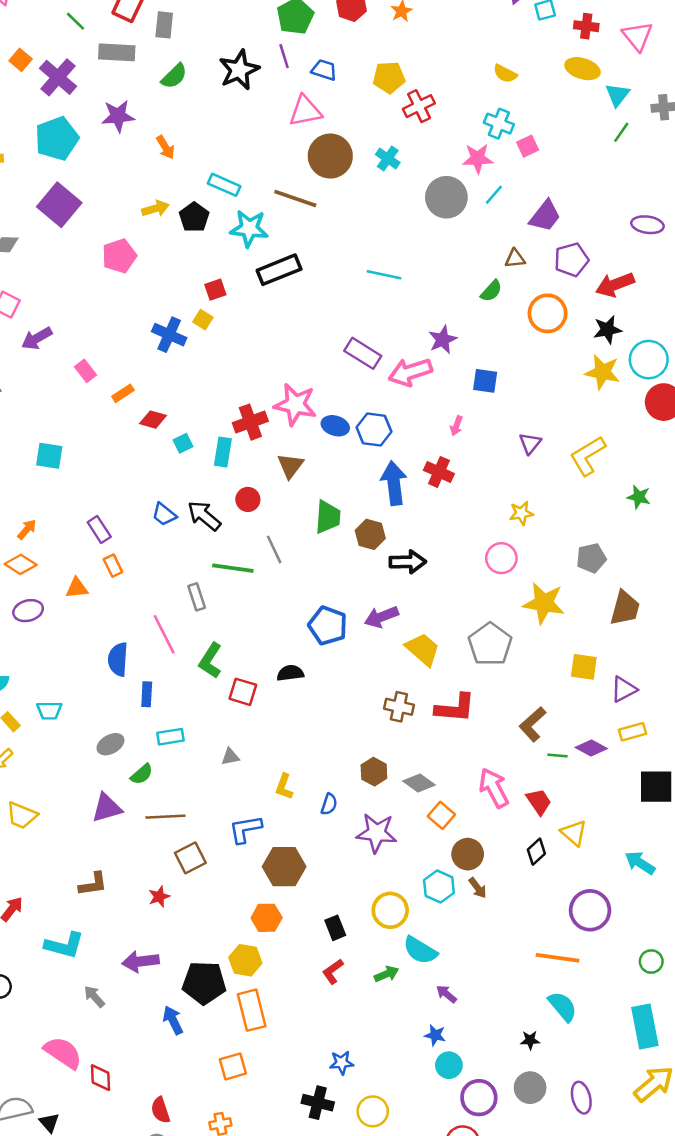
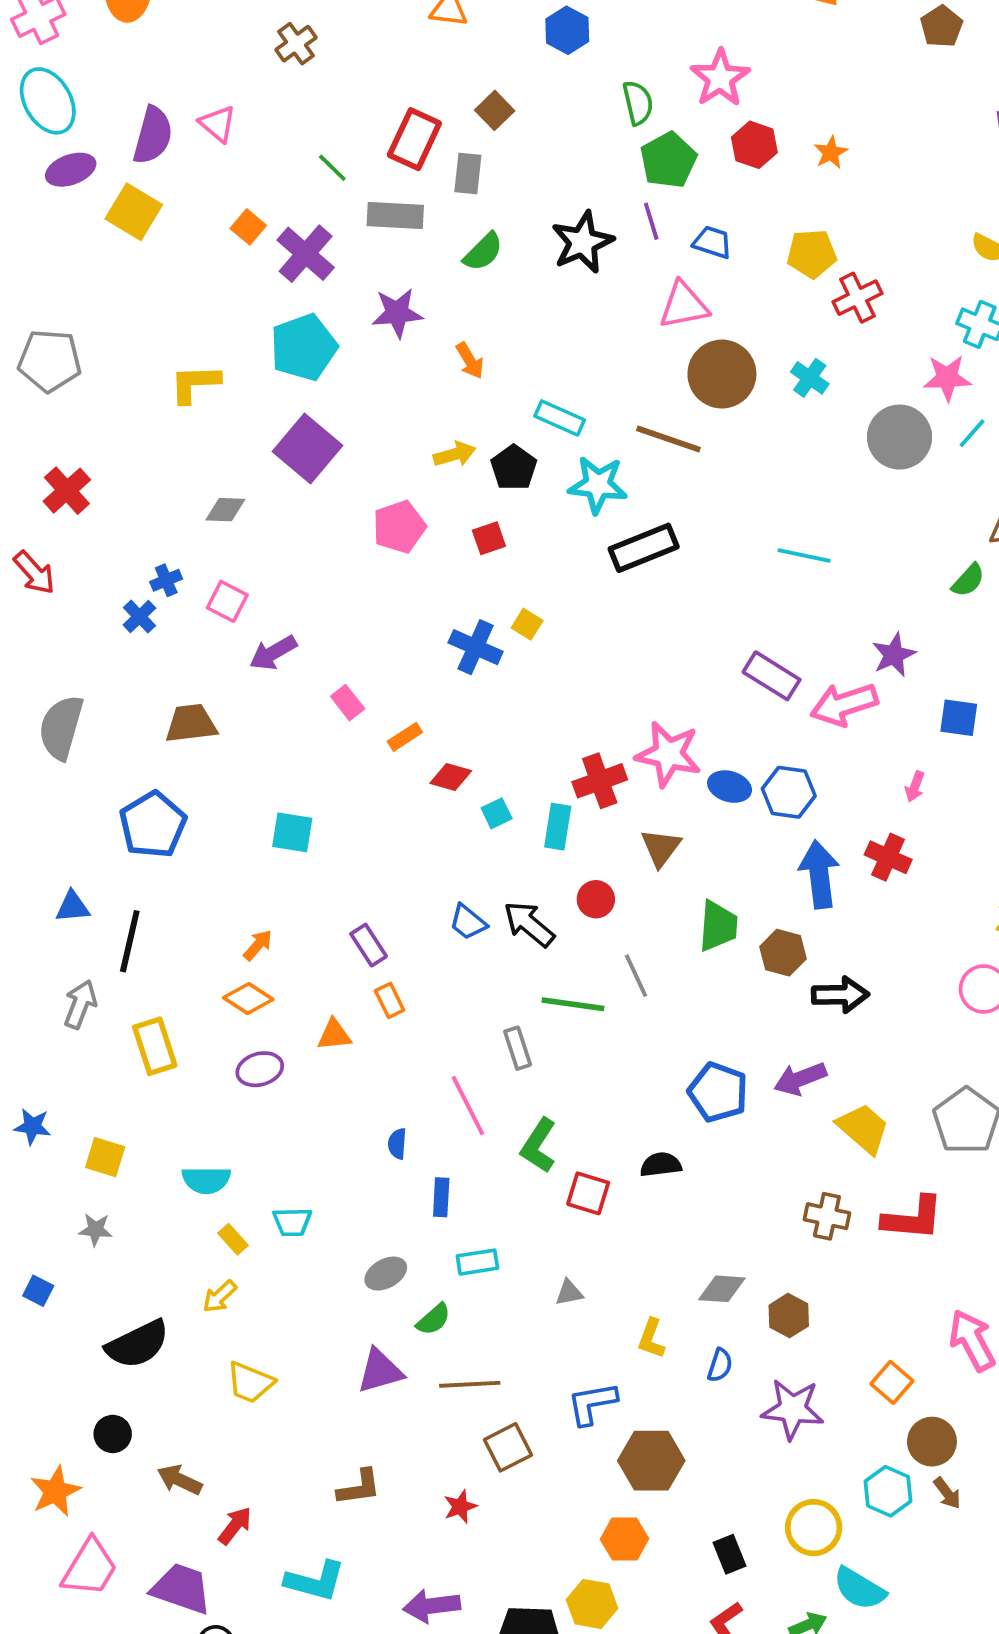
red square: (215, 290) -> (489, 538), moved
blue semicircle: (118, 659) -> (397, 1144), size x0.6
gray diamond: (419, 783) -> (722, 1289), moved, turned -32

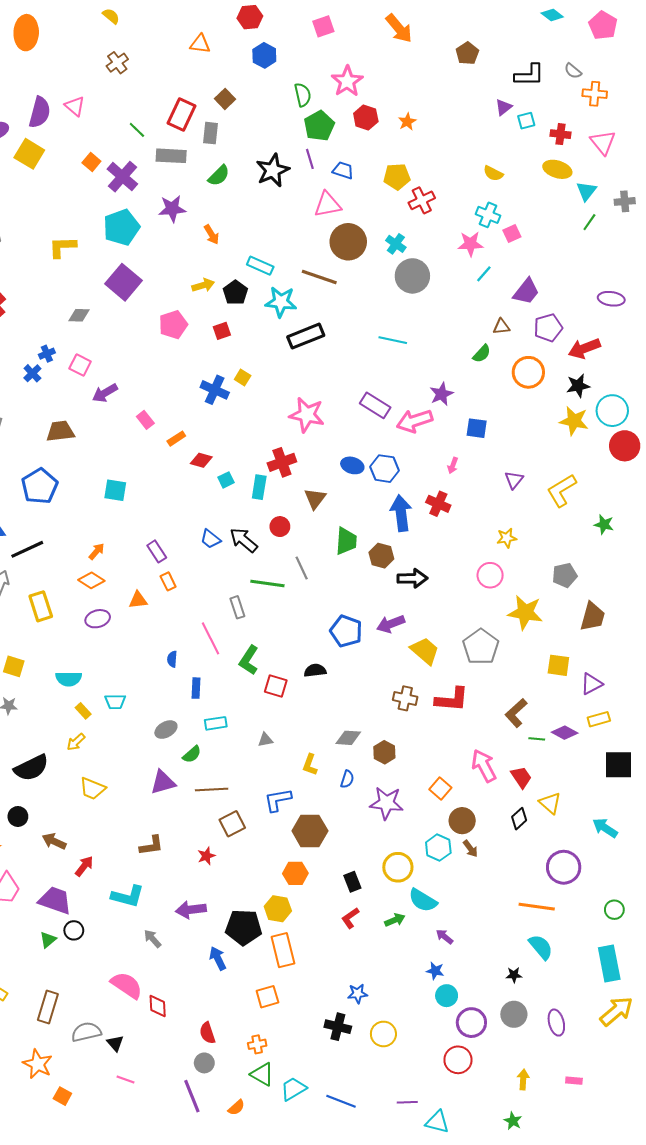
gray circle: (900, 437) -> (412, 276), moved
pink star: (668, 754) -> (307, 415), moved
black line: (130, 941) -> (27, 549), turned 52

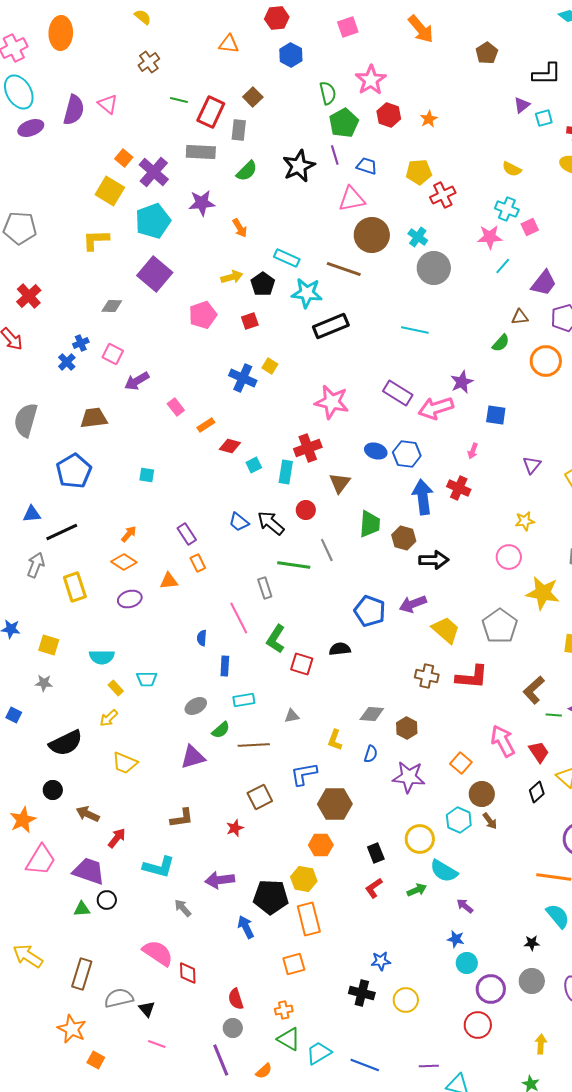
green line: (137, 130) -> (179, 100), moved, turned -30
yellow square: (29, 154) -> (110, 191), moved
cyan square: (115, 490) -> (147, 475), size x0.7
brown line: (212, 790) -> (254, 745), moved
green triangle: (48, 940) -> (82, 909), turned 36

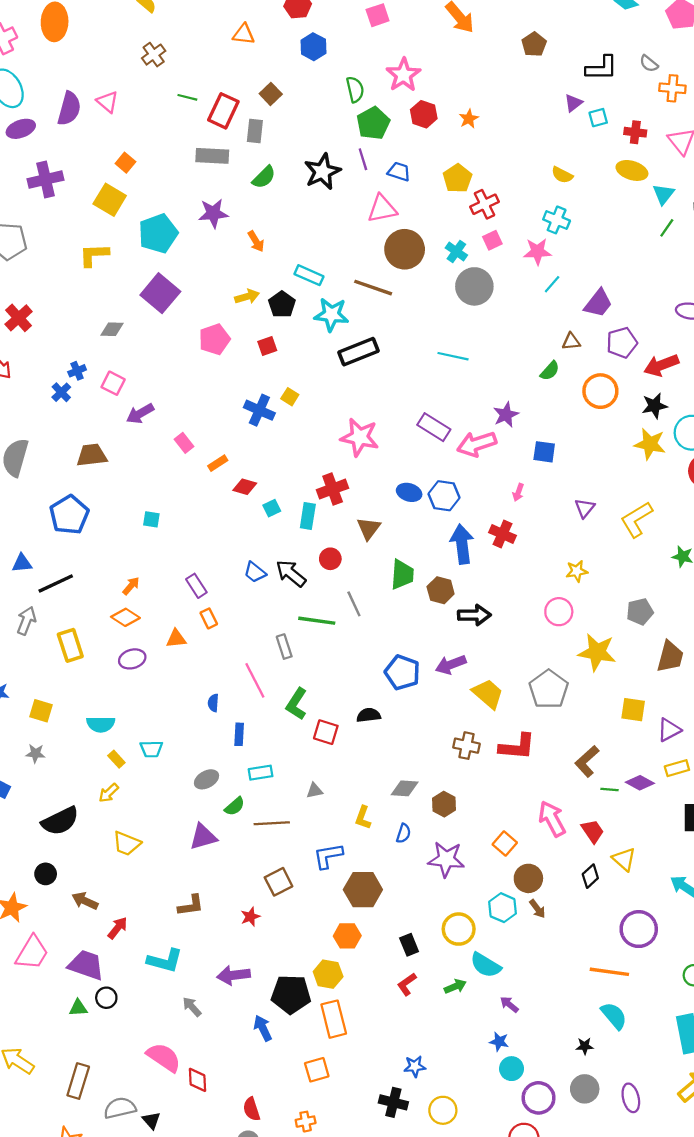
purple cross: (154, 172) -> (46, 179), moved, turned 36
yellow pentagon: (419, 172) -> (457, 178), turned -30
pink square: (530, 227) -> (492, 240), moved

